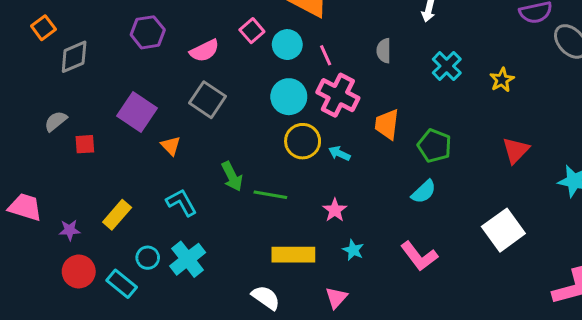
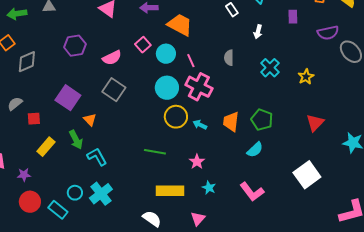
orange trapezoid: (387, 124) -> (231, 122), moved
green arrow: (232, 176) -> (76, 140), moved
yellow rectangle: (117, 215) -> (46, 147), moved

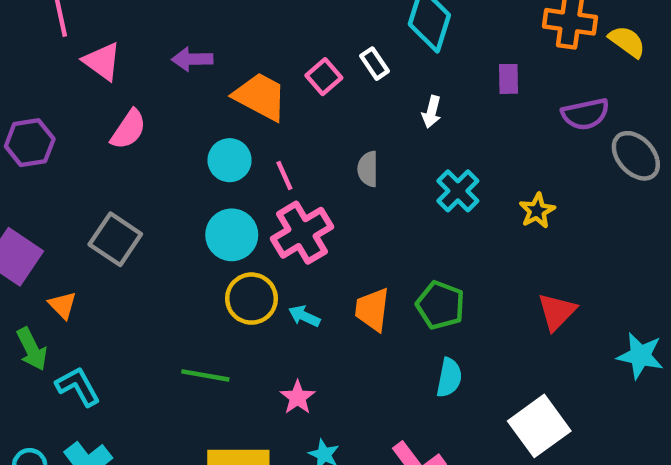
pink square: (143, 45) -> (324, 77), moved
pink semicircle: (112, 58) -> (128, 129), moved, turned -30
pink cross: (199, 87) -> (302, 233), turned 32
cyan semicircle: (255, 150) -> (449, 378), moved, turned -36

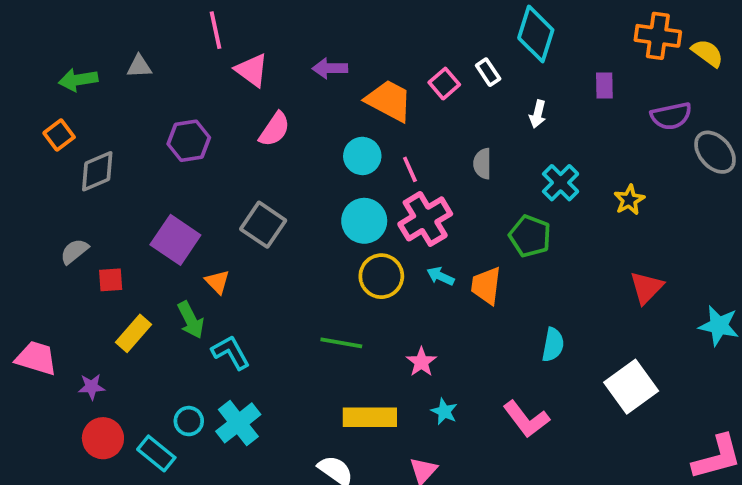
green pentagon: (440, 305) -> (530, 236), moved
cyan arrow: (304, 316) -> (440, 276), moved

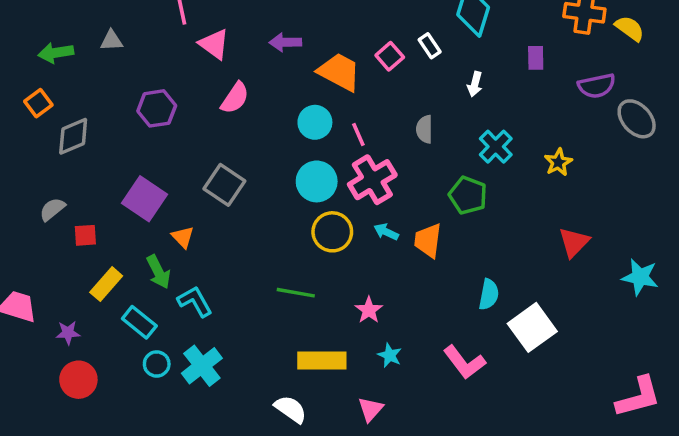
white square: (631, 387) -> (532, 327), moved
cyan rectangle: (156, 453) -> (139, 322), moved

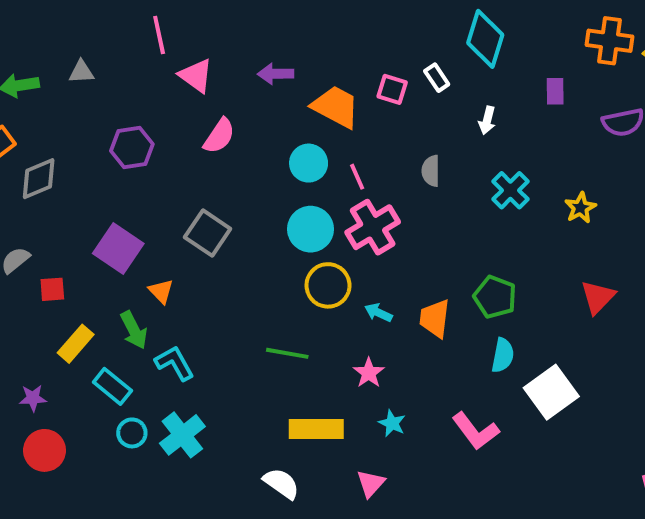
pink square: (390, 56) -> (392, 89), turned -32
green pentagon: (468, 195) -> (495, 297), moved
cyan arrow: (386, 232) -> (378, 313), moved
orange trapezoid: (428, 241) -> (435, 318), moved

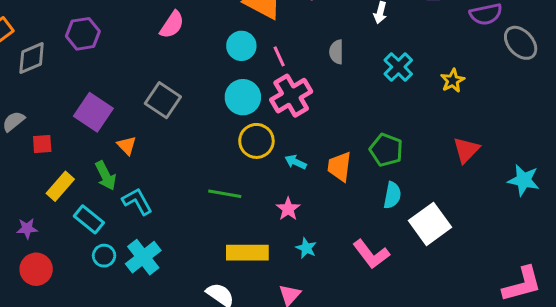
purple hexagon: (132, 148) -> (83, 34), moved

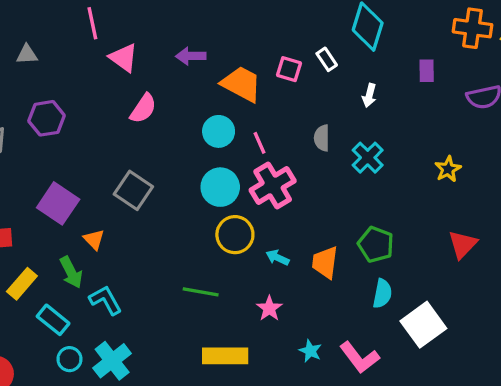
cyan cross: (398, 67) -> (368, 158), moved
cyan star: (306, 248) -> (310, 351), moved

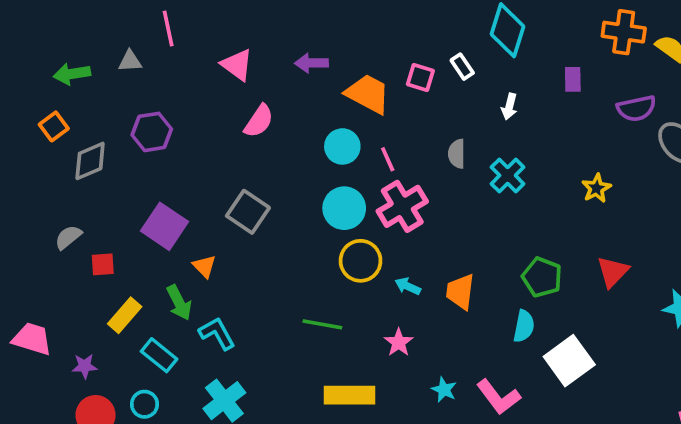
pink line: (92, 23) -> (168, 28), moved
green pentagon: (376, 244) -> (542, 277), moved
cyan circle: (69, 359) -> (145, 404), moved

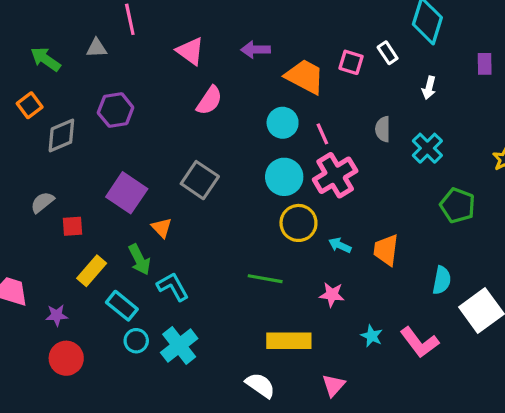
green arrow: (72, 74) -> (46, 59), turned 44
green pentagon: (542, 277) -> (458, 205), moved
pink star: (399, 342) -> (332, 295), turned -30
cyan circle: (145, 404) -> (136, 341), moved

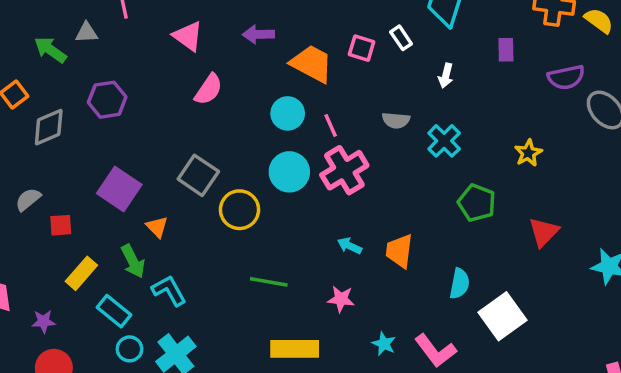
green arrow: (46, 59) -> (50, 50), moved
gray semicircle: (383, 129) -> (396, 120), turned -85
yellow circle: (298, 223) -> (240, 210), moved

